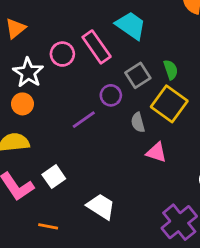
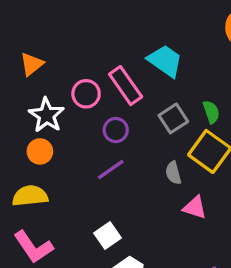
purple circle: (111, 95) -> (116, 130), moved
white square: (54, 177) -> (107, 235), moved

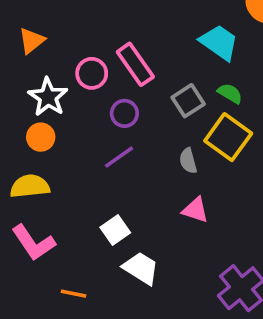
cyan trapezoid: (165, 61) -> (219, 42), moved
green semicircle: (211, 112) -> (230, 93), turned -40
pink triangle: (195, 207) -> (195, 210), moved

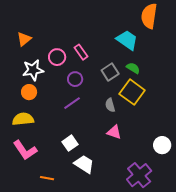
pink rectangle: (135, 64) -> (81, 52), size x0.7
white star: (48, 97) -> (33, 70), turned 30

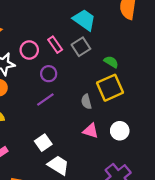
cyan trapezoid: (127, 40) -> (84, 20), moved
gray square: (110, 72) -> (81, 47), moved
yellow square: (132, 92) -> (110, 88), turned 30
white circle: (162, 145) -> (120, 131), moved

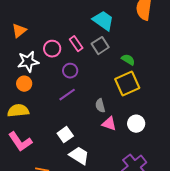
gray semicircle: (86, 102) -> (100, 106), moved

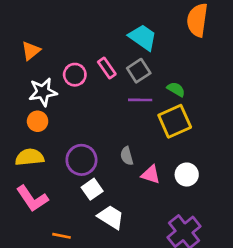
purple circle: (70, 71) -> (81, 160), moved, size x1.5
purple line: (67, 95) -> (140, 100), moved, turned 36
gray semicircle: (100, 106) -> (127, 156), moved

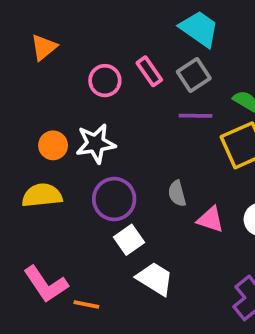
white star: (43, 92) -> (96, 143), moved
pink L-shape: (32, 198) -> (46, 284), moved

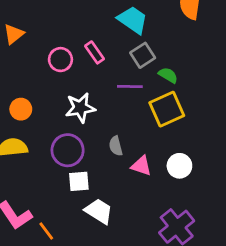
gray square: (194, 75) -> (143, 55), moved
white star: (96, 143) -> (80, 108), moved
white square: (129, 240) -> (79, 181), turned 30
orange line: (86, 305) -> (46, 231), turned 42

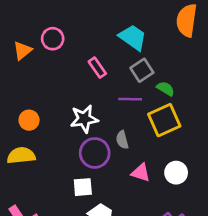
pink circle: (60, 60) -> (53, 39), moved
gray semicircle: (116, 146) -> (122, 140), moved
purple circle: (68, 150) -> (95, 153), moved

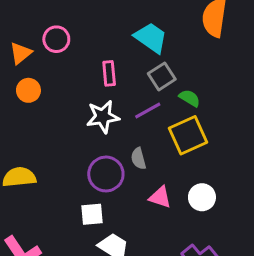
pink rectangle: (97, 68) -> (109, 73), turned 30
purple line: (130, 99) -> (148, 110), turned -30
white star: (84, 119) -> (103, 117), moved
orange circle: (29, 120) -> (28, 90), moved

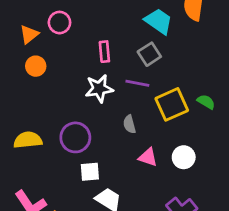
cyan trapezoid: (151, 38) -> (159, 21), moved
green semicircle: (190, 98) -> (206, 102), moved
purple line: (148, 110) -> (137, 83), turned 40
purple circle: (106, 174) -> (75, 137), moved

